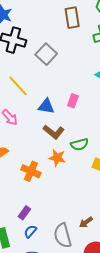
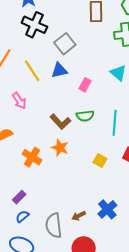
pink rectangle: (73, 101) -> (85, 85), moved
blue triangle: (46, 106) -> (59, 70), moved, turned -30
green semicircle: (79, 144) -> (85, 116), moved

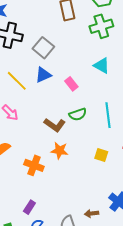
pink rectangle: (85, 85) -> (71, 84), turned -56
brown arrow: (79, 216) -> (92, 213), turned 32

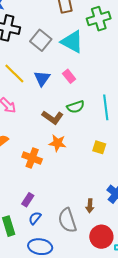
cyan triangle: (102, 66) -> (72, 42), moved, size x1.4
blue triangle: (43, 75) -> (42, 78), moved, turned -30
brown arrow: (92, 213) -> (90, 206), turned -80

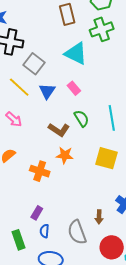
gray square: (41, 40) -> (34, 64), moved
green semicircle: (76, 107) -> (81, 118), turned -102
yellow square: (99, 147) -> (107, 158), size x1.6
blue semicircle: (35, 218) -> (45, 231), turned -32

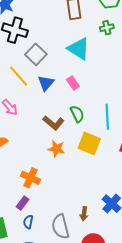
green cross: (102, 29) -> (107, 28), size x0.6
yellow square: (107, 158) -> (89, 143), moved
orange cross: (40, 171) -> (31, 178), moved

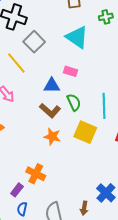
blue triangle: (46, 83) -> (52, 86), moved, turned 48
pink rectangle: (73, 83) -> (70, 71), turned -40
orange cross: (31, 178) -> (36, 174), moved
brown arrow: (84, 214) -> (84, 208), moved

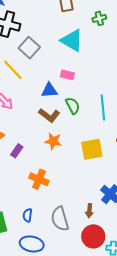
yellow square: (85, 132) -> (92, 149), moved, turned -30
purple rectangle: (17, 190) -> (17, 151), moved

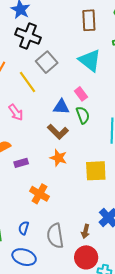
pink rectangle: (67, 75) -> (81, 94), turned 32
green semicircle: (73, 106) -> (83, 115), moved
purple rectangle: (17, 151) -> (21, 163), turned 32

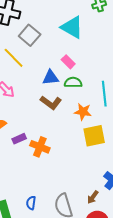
green semicircle: (83, 115) -> (73, 82), turned -60
orange star: (58, 158) -> (83, 112), moved
orange cross: (39, 194) -> (40, 147), moved
brown arrow: (86, 231) -> (93, 197), turned 32

